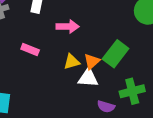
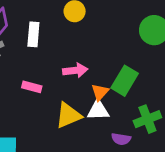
pink arrow: (68, 27) -> (75, 70), moved
yellow triangle: (72, 62) -> (68, 115), moved, size x1.5

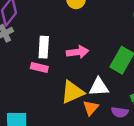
white rectangle: (33, 34) -> (44, 47), moved
orange triangle: (100, 92) -> (91, 108), moved

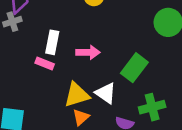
white triangle: (99, 87) -> (106, 93), turned 30
orange triangle: (91, 108) -> (81, 117), moved

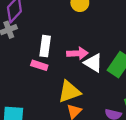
white triangle: (106, 93) -> (93, 63), moved

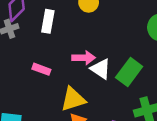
white rectangle: (45, 46) -> (48, 21), moved

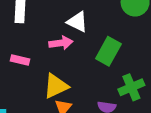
white triangle: (101, 69) -> (77, 22), moved

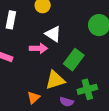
yellow triangle: (56, 86) -> (55, 80), moved

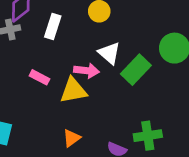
green rectangle: (74, 60) -> (136, 70), moved
yellow triangle: (55, 80) -> (73, 90), moved

